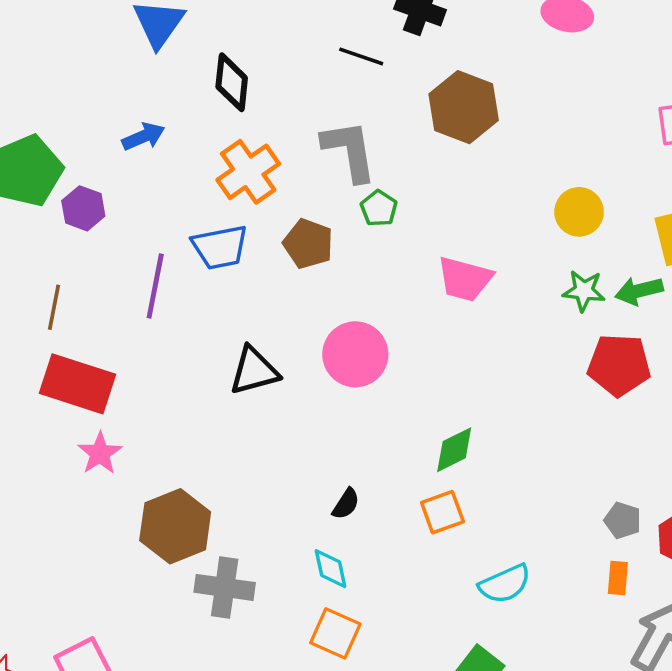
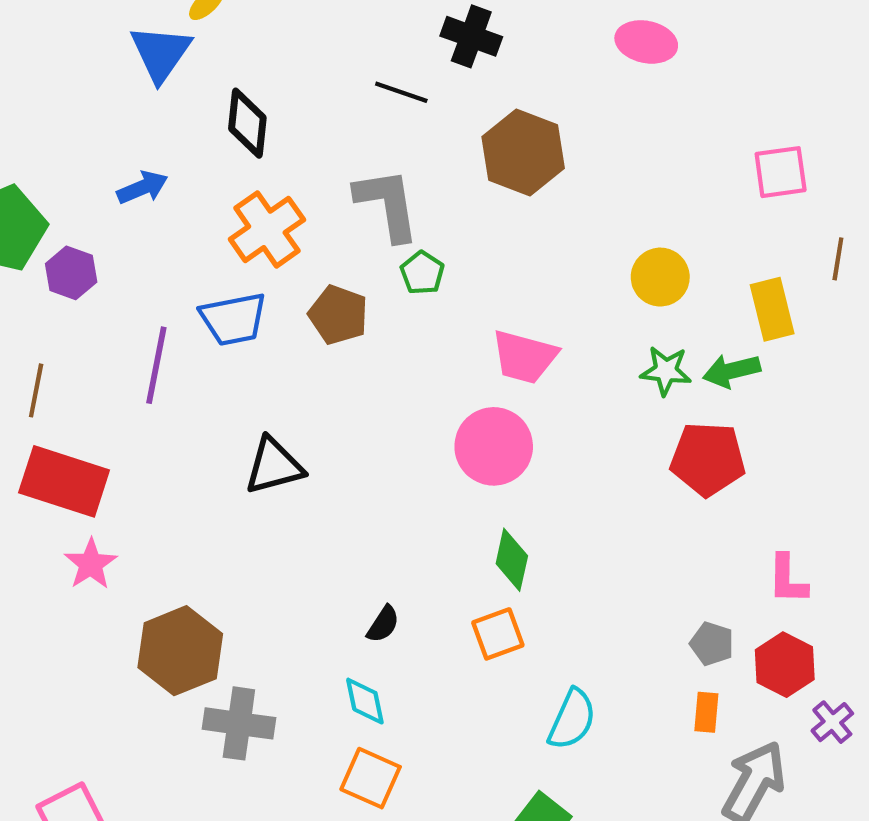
pink circle: (355, 354) -> (494, 446), moved
green diamond: (454, 450) -> (512, 560), turned -51
cyan semicircle: (505, 584) -> (572, 719), turned -42

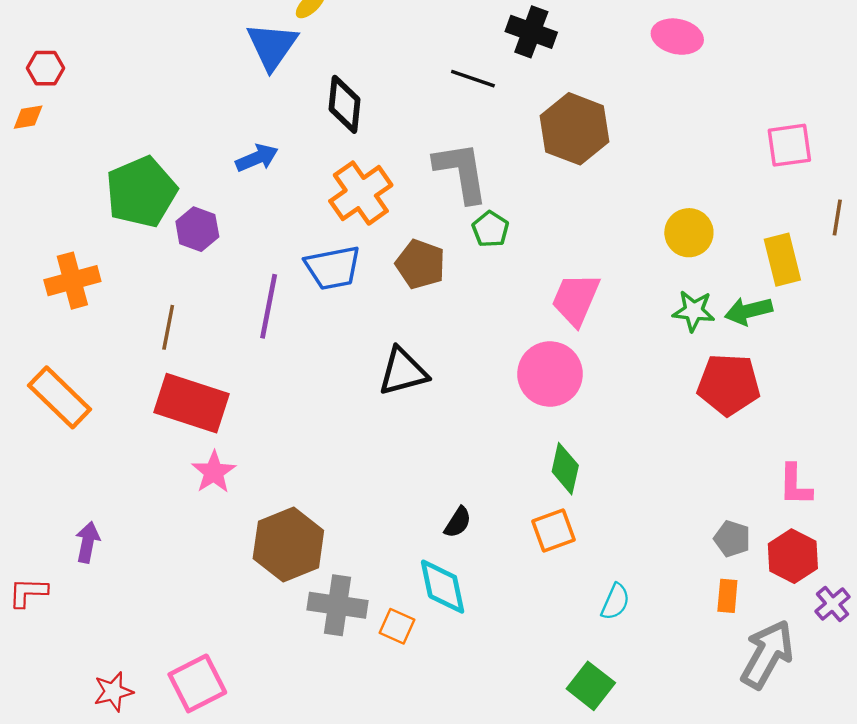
pink trapezoid: (524, 357) -> (576, 299), turned 98
black triangle: (274, 466) -> (403, 372), moved
cyan diamond: (365, 701) -> (443, 587), size x1.4
cyan semicircle: (572, 719) -> (615, 602), size x0.7
orange square: (371, 778) -> (397, 626), moved, size x0.7

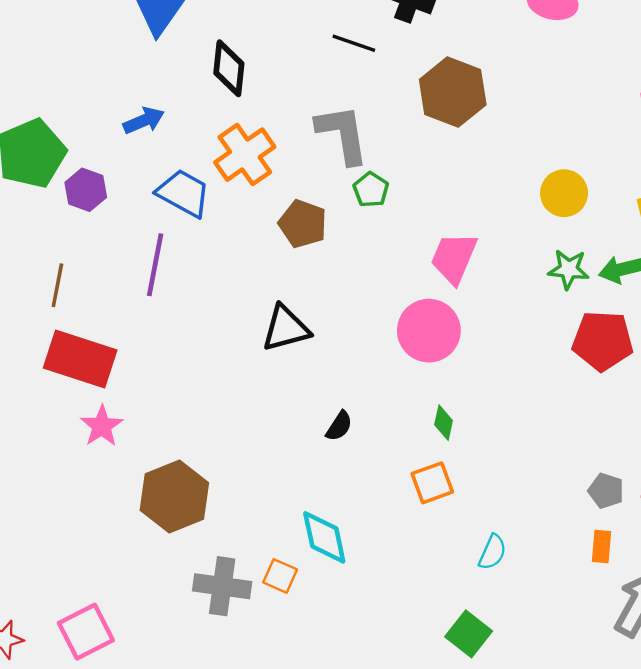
blue trapezoid: (333, 268) -> (183, 193), moved, turned -140
green diamond: (565, 469) -> (444, 423), size x0.7
black semicircle: (458, 522) -> (339, 426), moved
gray cross: (337, 605) -> (222, 586), moved

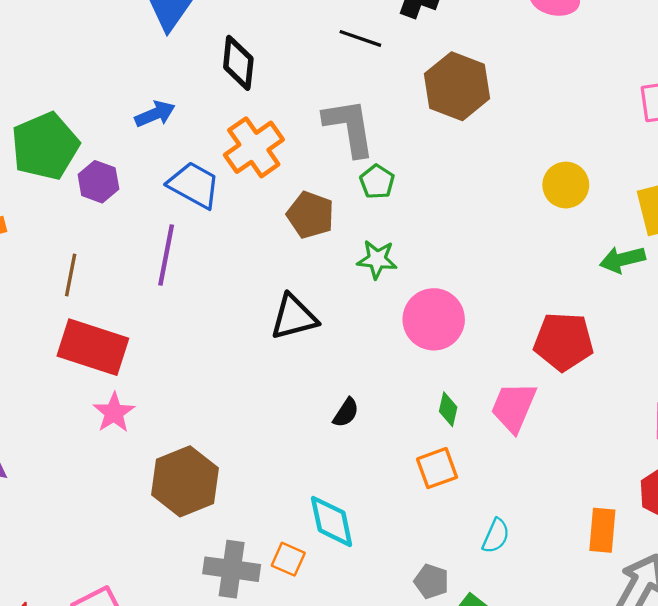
pink trapezoid: (454, 258) -> (514, 407), moved
green star: (569, 269) -> (377, 259), moved
red pentagon: (603, 341) -> (564, 342), moved
gray pentagon: (606, 491) -> (431, 581), moved
orange rectangle: (601, 546) -> (602, 530), size x1.4

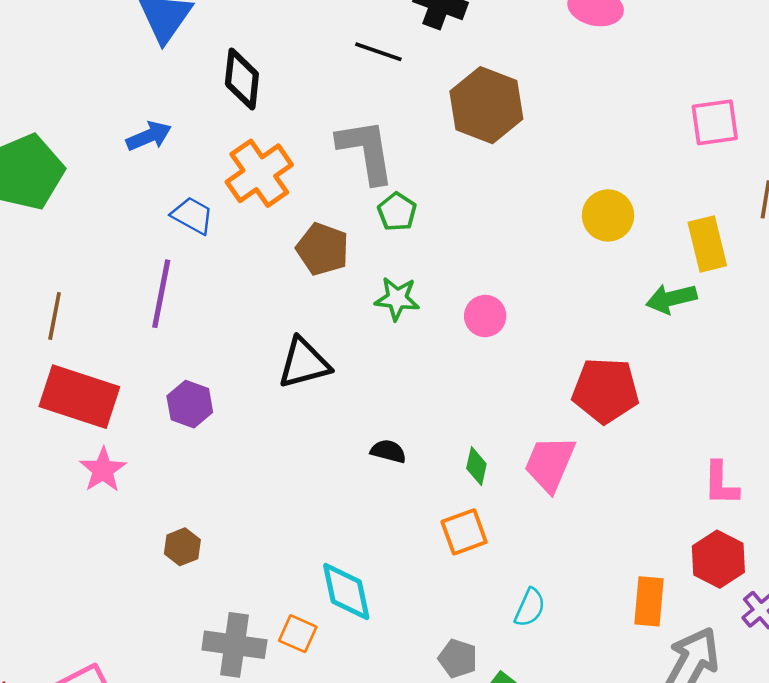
purple hexagon: (98, 182) -> (190, 404), moved
blue trapezoid: (194, 185) -> (192, 215), size x0.7
pink circle: (434, 319) -> (485, 316), moved, size x0.6
black semicircle: (346, 413) -> (388, 451), moved, turned -108
brown hexagon: (185, 481) -> (182, 547), size x0.5

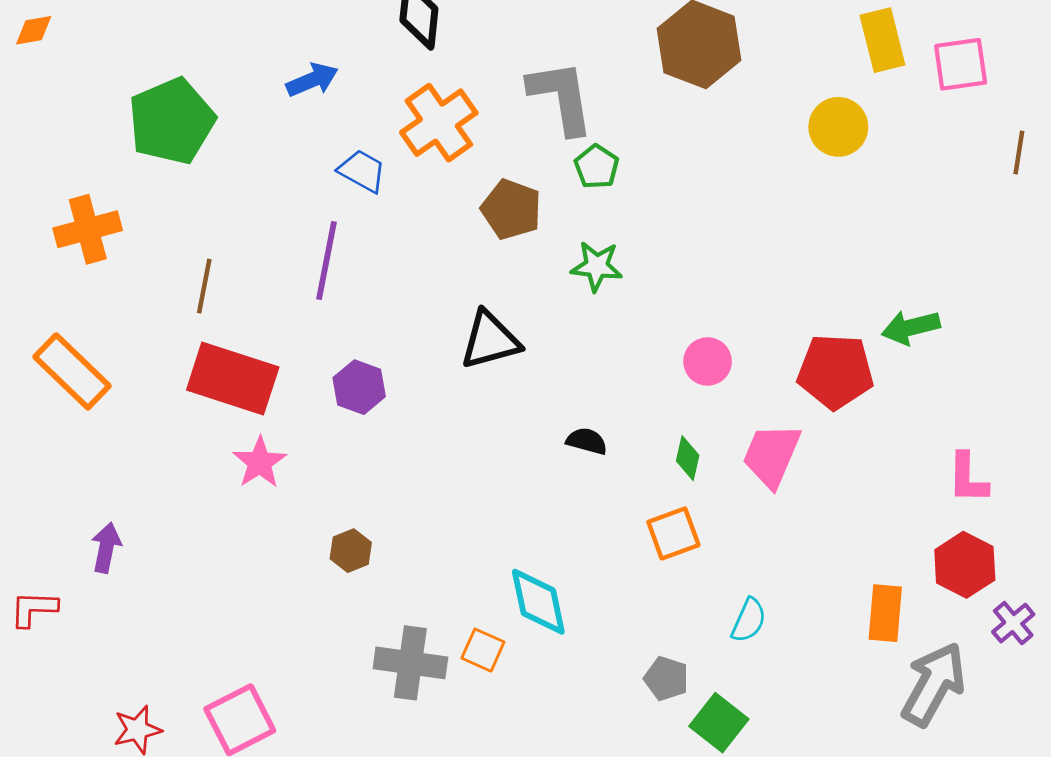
yellow circle: (608, 215) -> (838, 127), moved
yellow rectangle: (707, 244) -> (882, 40), moved
green arrow: (671, 299) -> (911, 327), moved
pink circle: (485, 316) -> (708, 361), moved

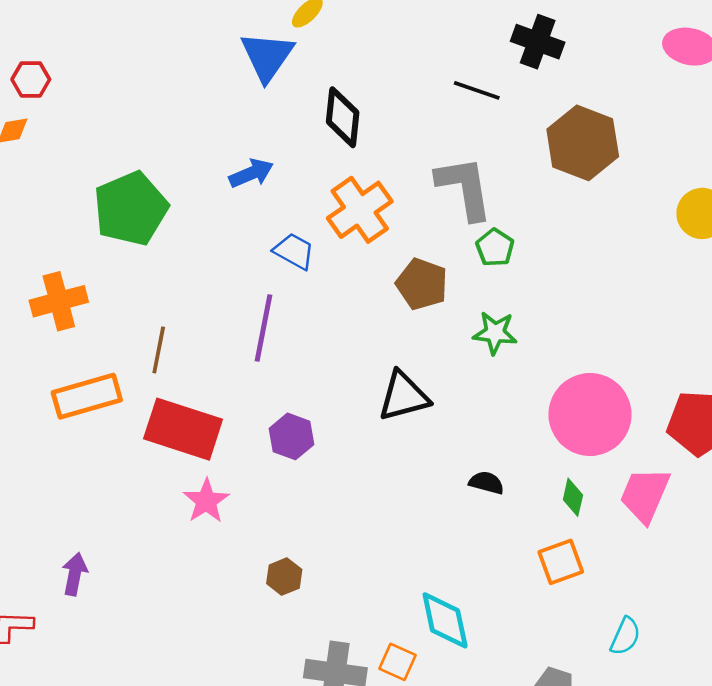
pink circle: (708, 361) -> (590, 414), size x2.0
orange rectangle: (72, 371) -> (87, 396), moved, turned -60

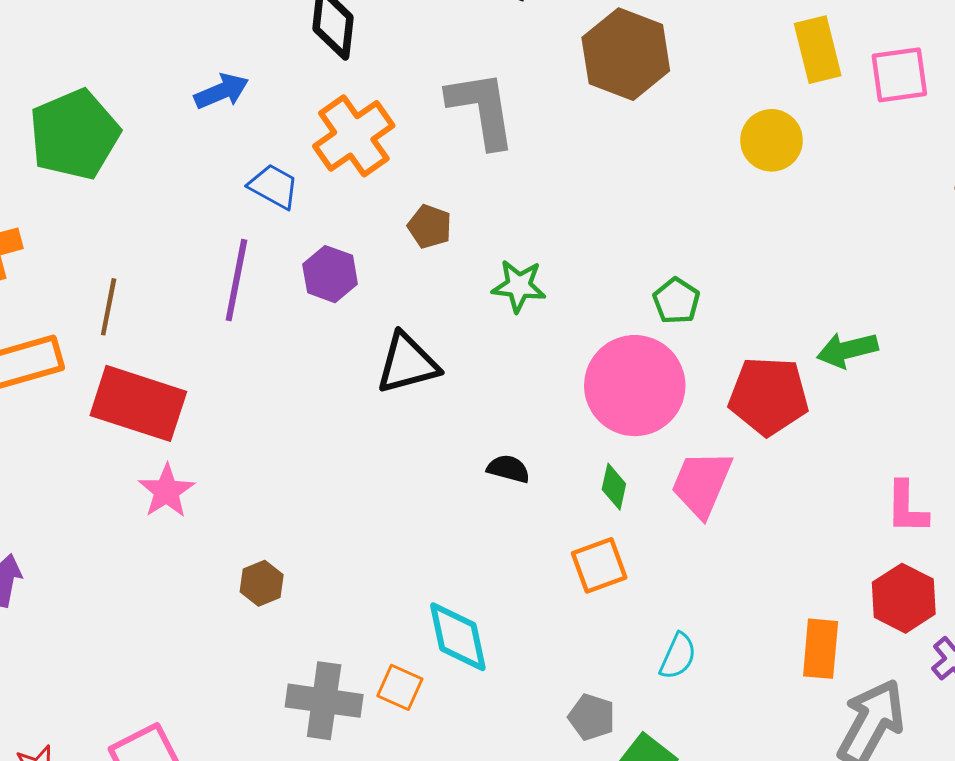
green pentagon: (495, 248) -> (676, 301), moved
brown pentagon: (422, 284) -> (430, 227), size x0.7
purple hexagon: (292, 436) -> (330, 274), moved

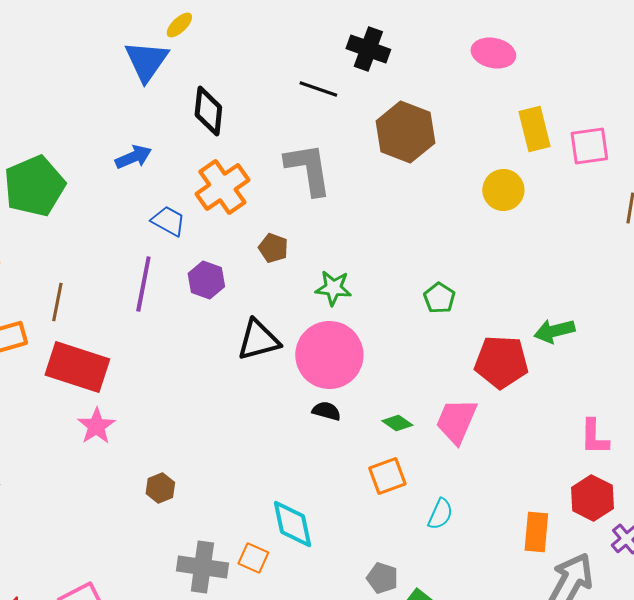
pink circle: (635, 386) -> (329, 355), moved
green diamond: (614, 487) -> (397, 423), turned -68
cyan semicircle: (678, 656) -> (440, 514), moved

